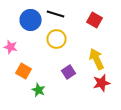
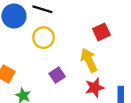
red square: (94, 20) -> (101, 32), moved, turned 35

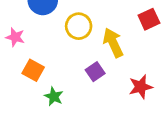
yellow arrow: (89, 60) -> (113, 43), moved

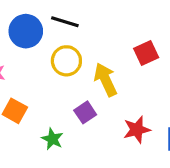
green star: (54, 96) -> (52, 139), moved

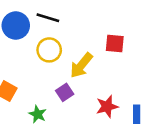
red square: (146, 53) -> (115, 44), turned 30
yellow arrow: (106, 80) -> (81, 65), turned -116

